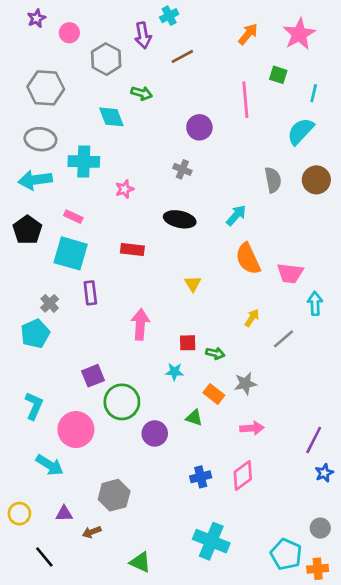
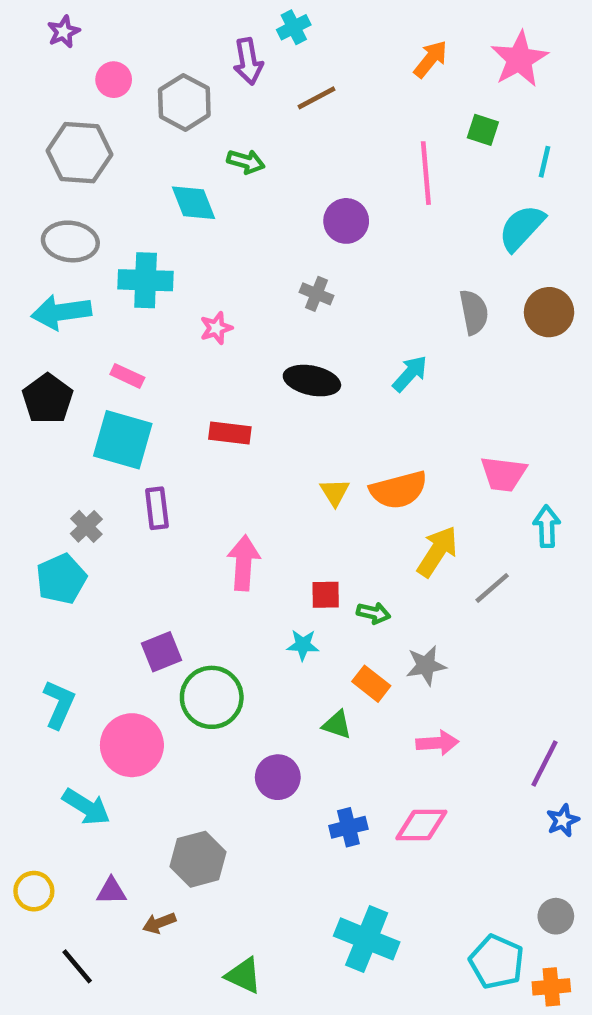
pink circle: (69, 33) -> (114, 80), moved
orange semicircle: (248, 259) -> (399, 490), moved, turned -80
yellow arrow: (252, 318) -> (437, 551), size x1.6
purple circle: (155, 433) -> (278, 777), moved
pink diamond: (243, 475) -> (421, 825), turned 36

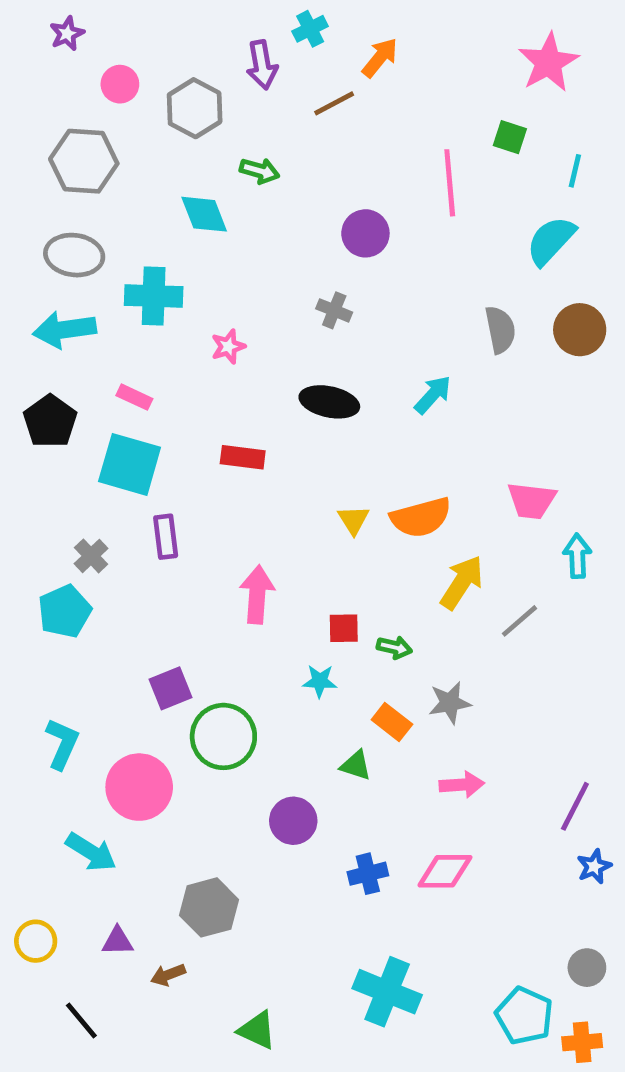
orange arrow: (430, 59) -> (380, 58), moved

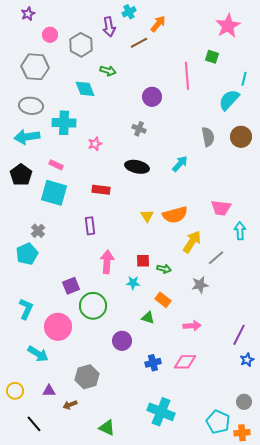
cyan line: (575, 171) -> (244, 79), moved
purple rectangle: (166, 537) -> (90, 226), moved
pink arrow: (257, 594) -> (107, 262), moved
gray star: (450, 703) -> (200, 285), moved

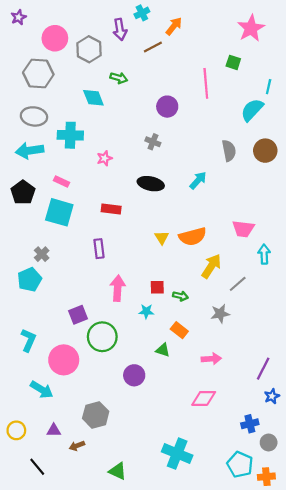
purple star: (28, 14) -> (19, 17), moved
pink circle: (50, 35) -> (55, 38), size x1.5
blue cross: (153, 363) -> (250, 424), moved

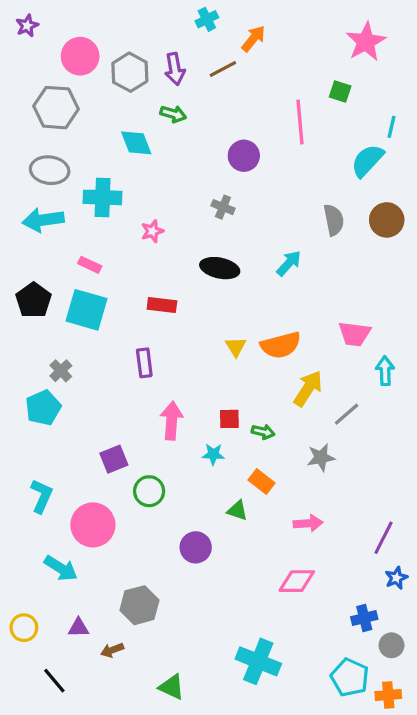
purple arrow: (120, 29) -> (175, 69), moved
black pentagon: (23, 192) -> (34, 300), moved
green circle: (102, 337) -> (149, 491), size x0.7

